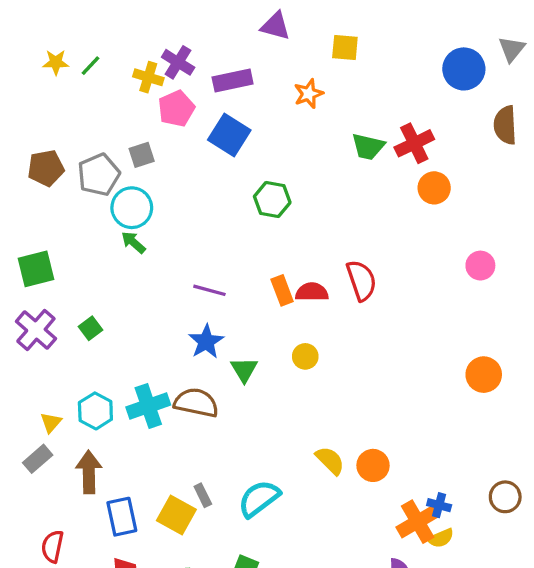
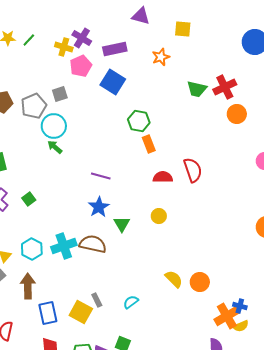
orange rectangle: (282, 290) -> (149, 144), moved
cyan semicircle: (259, 499) -> (131, 302), size x0.6

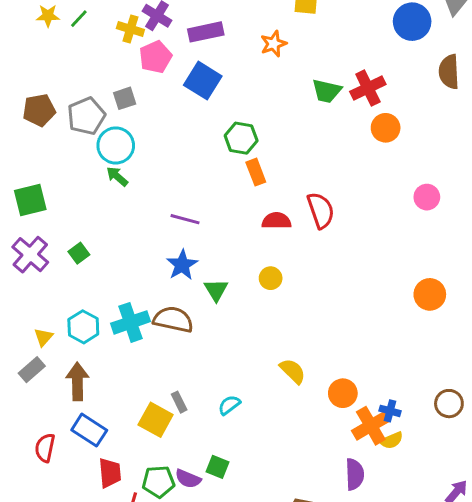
orange circle: (200, 282) -> (343, 393), moved
blue rectangle: (48, 313) -> (89, 430), moved, turned -45

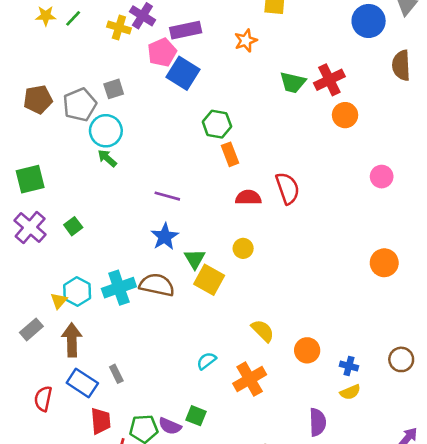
pink pentagon: (156, 57) -> (162, 52), moved
yellow triangle: (43, 337) -> (59, 301), moved
gray rectangle: (179, 402) -> (116, 374), moved
yellow square: (156, 420) -> (209, 280), moved
orange cross: (371, 426) -> (250, 379), moved

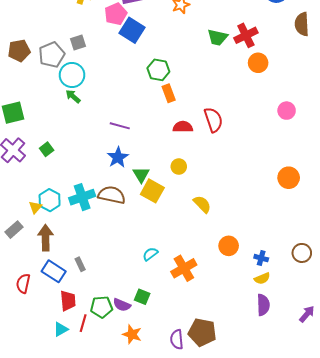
yellow semicircle: (263, 331) -> (202, 204), moved
purple semicircle: (318, 422) -> (263, 305), moved

